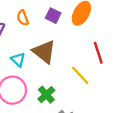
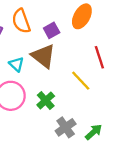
purple square: (53, 16) -> (52, 30), moved, turned 35
orange semicircle: (23, 18) -> (21, 21), size x1.5

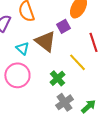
purple square: (52, 30) -> (63, 26), moved
green cross: (46, 100) -> (57, 78), moved

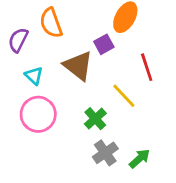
cyan triangle: (22, 48) -> (34, 76), moved

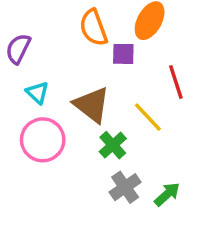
orange semicircle: (51, 23) -> (93, 28), moved
purple square: (104, 44) -> (123, 54), turned 30
brown triangle: (78, 66) -> (92, 105), moved

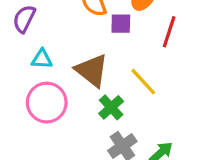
red line: (176, 82) -> (169, 32), moved, turned 36
cyan triangle: (37, 93) -> (42, 59), turned -40

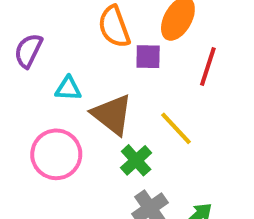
cyan triangle: (42, 59) -> (68, 89), moved

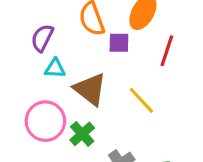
purple semicircle: (28, 51) -> (42, 38), moved
green cross: (136, 160) -> (82, 134), moved

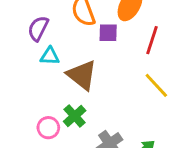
yellow line: (141, 100) -> (156, 85), moved
pink circle: (45, 121) -> (48, 128), moved, size x0.6

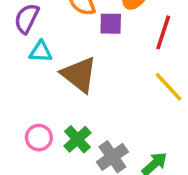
green cross: (75, 116) -> (77, 139), moved

